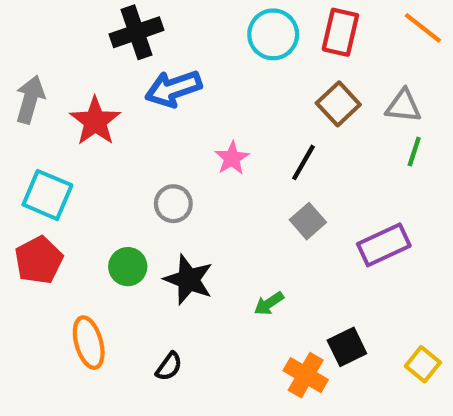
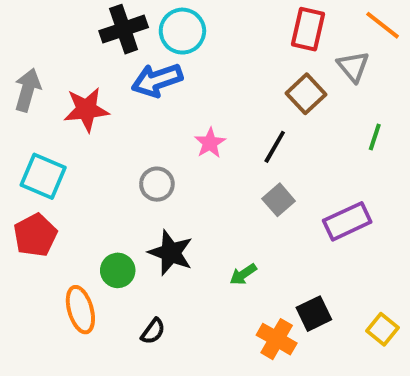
cyan circle: (273, 34) -> (182, 31), moved
gray triangle: (403, 106) -> (353, 66), moved, turned 44
red star: (95, 121) -> (86, 110), turned 30
green circle: (128, 267) -> (118, 270), moved

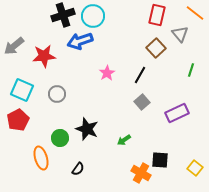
gray arrow: (27, 90) -> (14, 46), turned -145
gray circle: (157, 184) -> (57, 94), moved
black square: (314, 314) -> (160, 160), turned 30

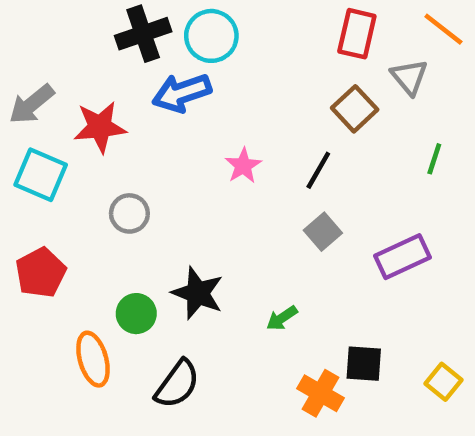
cyan square: (22, 90) -> (41, 175), moved
black semicircle: (78, 169) -> (177, 384), size x1.6

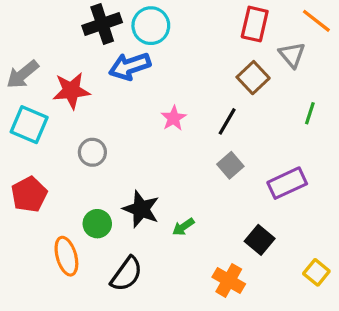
green arrow: (282, 318) -> (183, 227), moved
black square: (364, 364) -> (260, 240), moved, turned 36

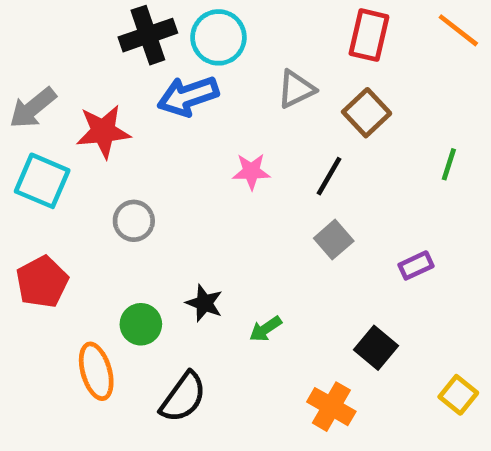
gray triangle: (292, 55) -> (296, 89), moved, turned 44
pink star: (174, 118) -> (251, 171), turned 30
purple rectangle: (287, 183) -> (416, 265), size x0.6
black star: (141, 209) -> (204, 303), size x0.7

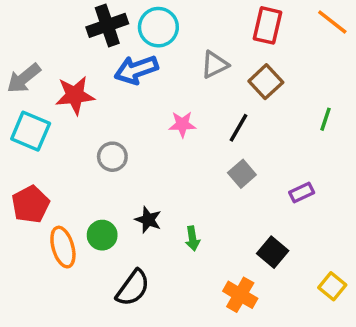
gray circle: (134, 221) -> (112, 157), moved
green arrow: (265, 329) -> (192, 239), turned -65
orange ellipse: (96, 371) -> (63, 247), moved

